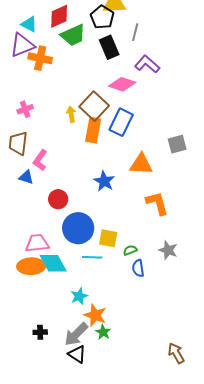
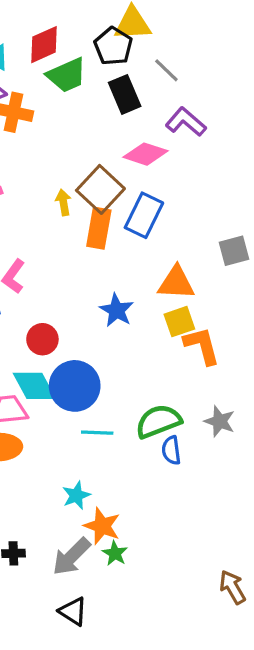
gray line: (135, 32) -> (166, 70), turned -60
yellow square: (108, 238) -> (179, 322), moved, turned -30
green semicircle: (130, 250) -> (158, 421), size x2.0
cyan diamond: (53, 263) -> (34, 386), moved
black triangle: (77, 354) -> (73, 611), moved

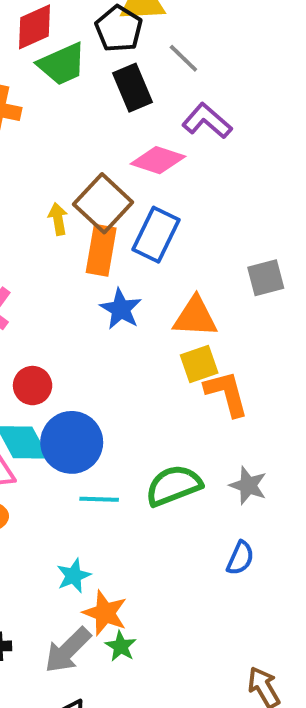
blue star: (117, 310) -> (121, 309), moved
blue semicircle: (171, 450) -> (240, 558), moved, turned -148

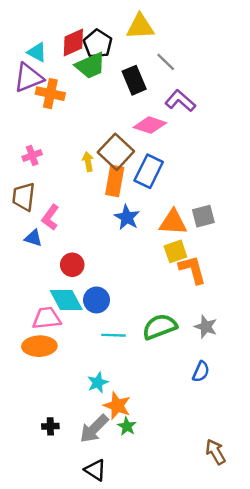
black pentagon: (119, 29) -> (98, 44), moved
gray square: (266, 278) -> (203, 216), moved
blue circle: (72, 442) -> (96, 300), size x0.7

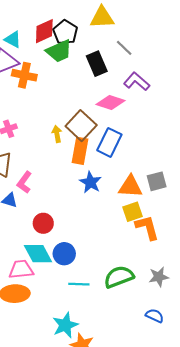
gray star: (206, 327) -> (159, 277), turned -30
blue semicircle: (201, 372) -> (155, 316), turned -90
cyan star: (98, 383) -> (65, 325), size x1.4

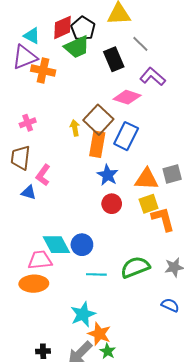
red circle: (43, 223) -> (112, 204), moved

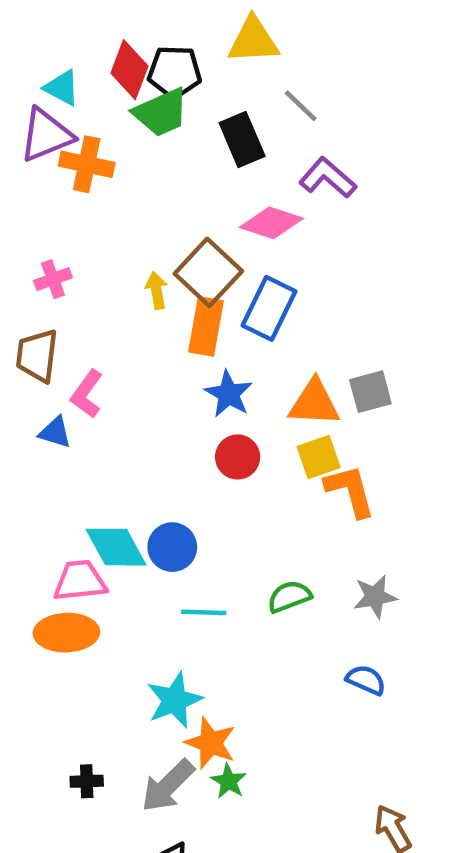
red diamond: (63, 27) -> (129, 70), turned -45
black pentagon: (83, 28) -> (175, 72), turned -30
green semicircle: (135, 267) -> (289, 597), size x0.7

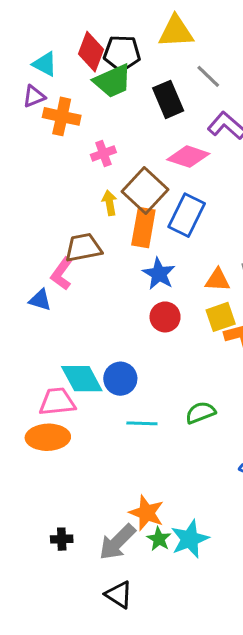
purple triangle: (46, 135) -> (34, 96), size x0.6
pink cross: (53, 279) -> (103, 153), moved
brown trapezoid: (37, 356) -> (83, 248), moved, turned 72
orange triangle: (314, 403) -> (218, 280), size x0.7
cyan star: (175, 700) -> (190, 539), moved

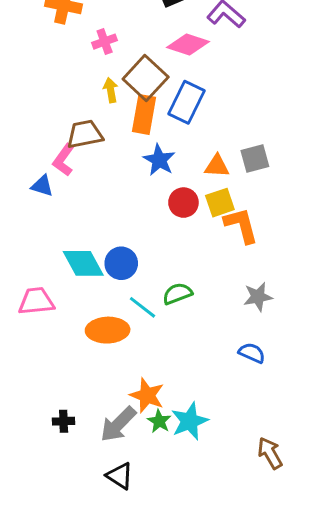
red circle: (165, 317) -> (183, 203), moved
pink trapezoid: (57, 402) -> (36, 301), moved
green semicircle: (201, 413) -> (177, 294), moved
cyan line: (142, 423) -> (142, 307), turned 36
orange ellipse: (48, 437) -> (108, 330), moved

